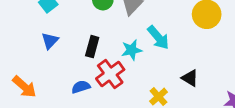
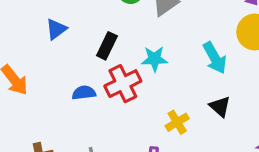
cyan arrow: (158, 37) -> (215, 58), moved

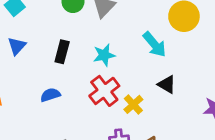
red cross: (123, 84) -> (104, 91), moved

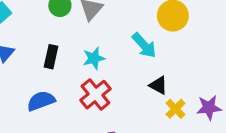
blue semicircle: (50, 95) -> (41, 101), size x1.4
yellow cross: (133, 104) -> (175, 109), moved

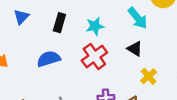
black triangle: (158, 85) -> (135, 49), moved
yellow cross: (175, 109) -> (149, 76), moved

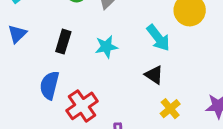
red cross: (94, 56) -> (82, 106), moved
blue semicircle: (49, 59) -> (49, 85), turned -60

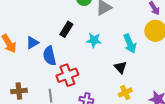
blue triangle: (17, 34) -> (32, 43), moved
blue semicircle: (49, 85) -> (49, 56), turned -42

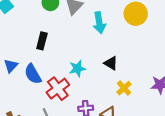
cyan star: (94, 40) -> (77, 68), moved
cyan arrow: (130, 44) -> (99, 23), moved, turned 30

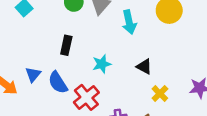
cyan star: (77, 68) -> (102, 64), moved

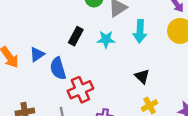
cyan star: (102, 64) -> (106, 39), moved

